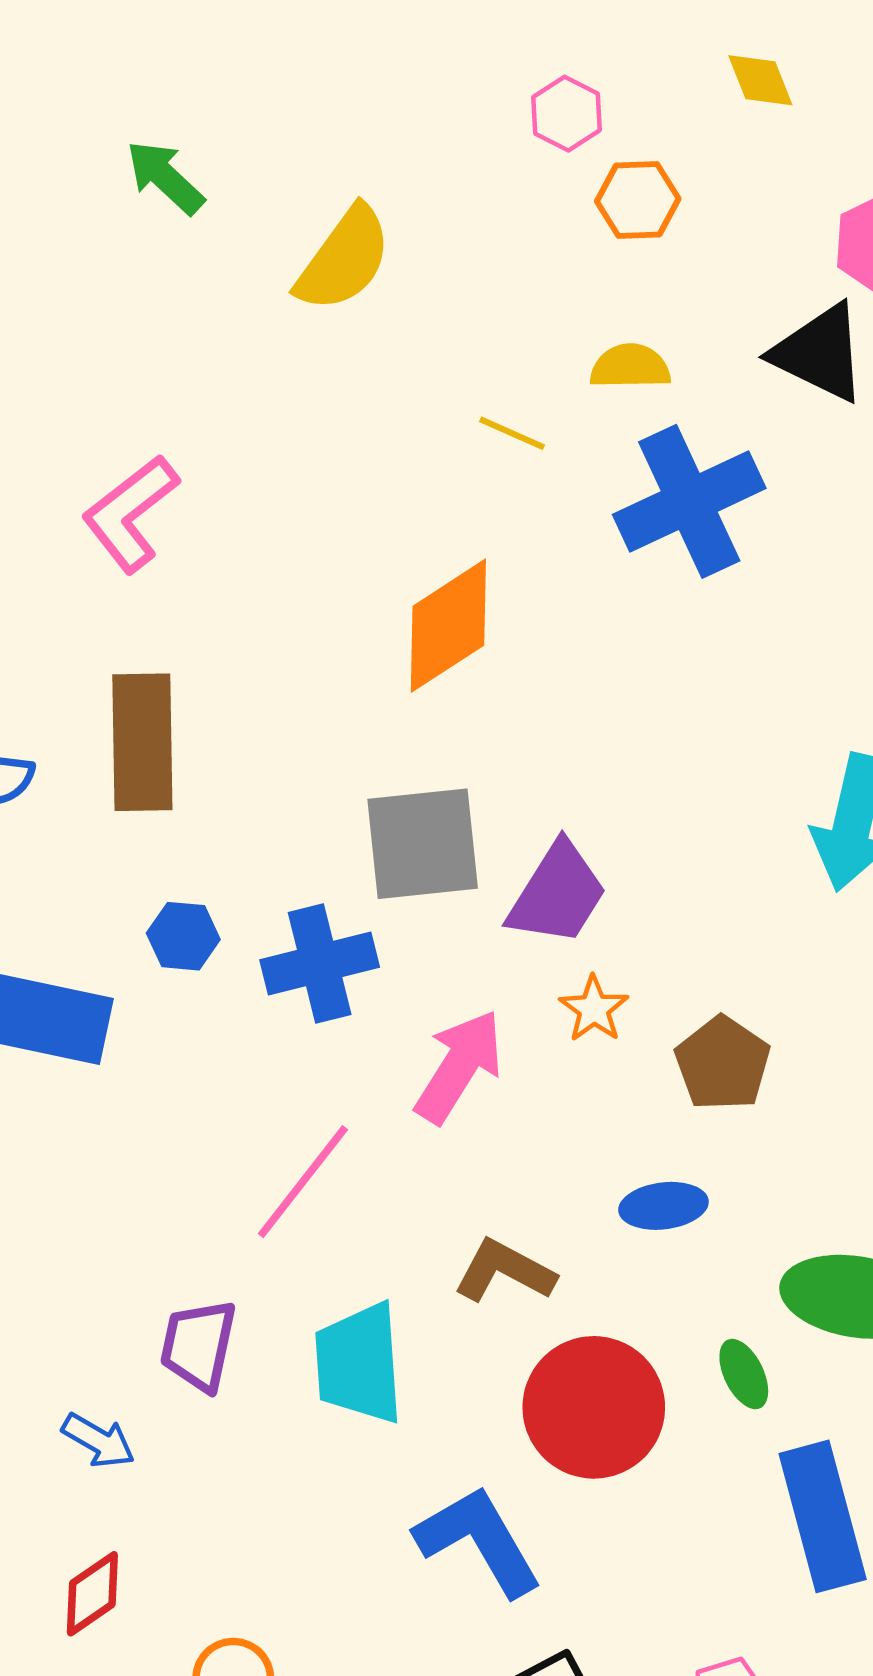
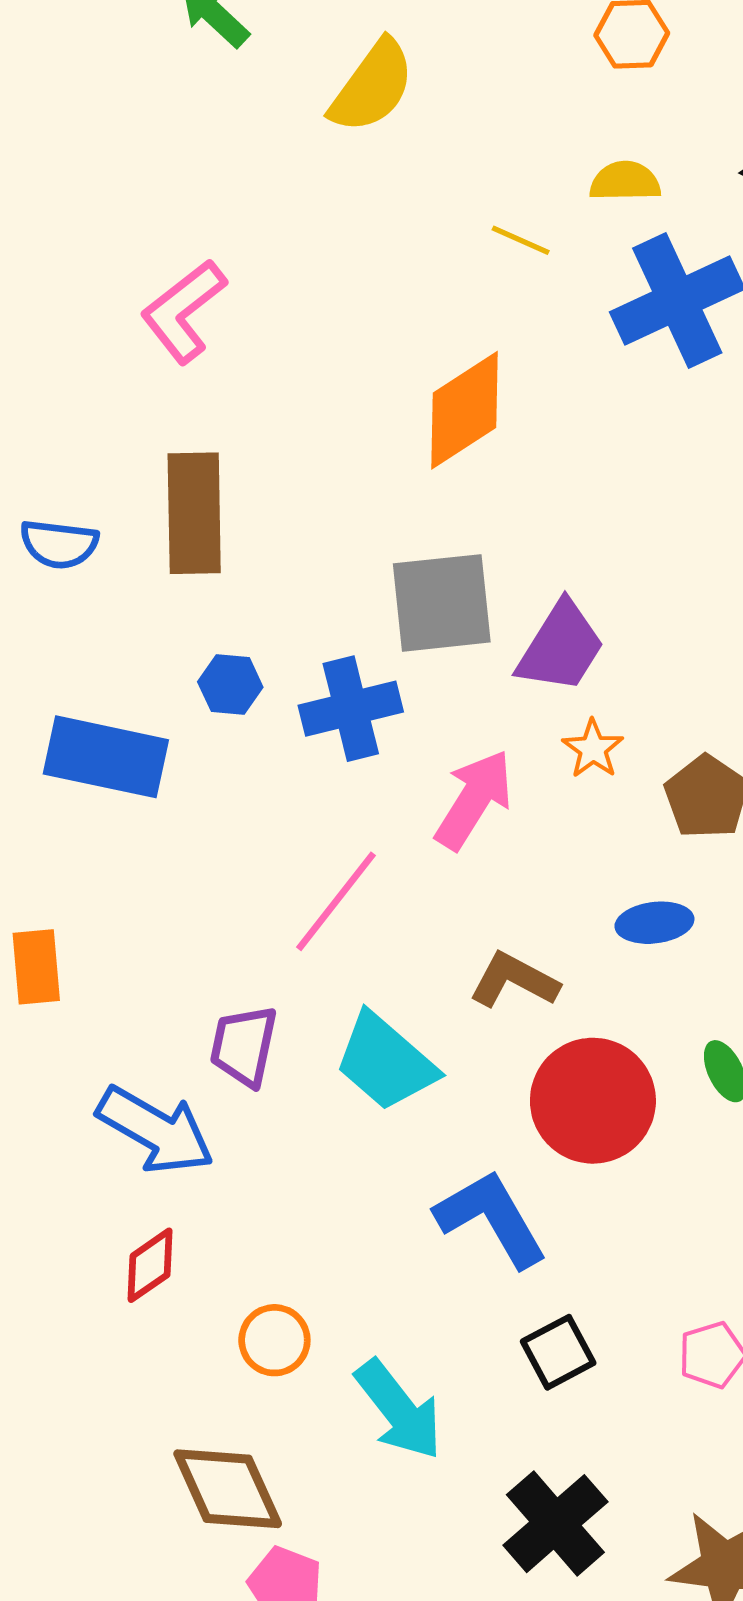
cyan trapezoid: (359, 1363) -> (386, 1062), turned -45
blue arrow: (98, 1441) -> (155, 1130), size x1.8

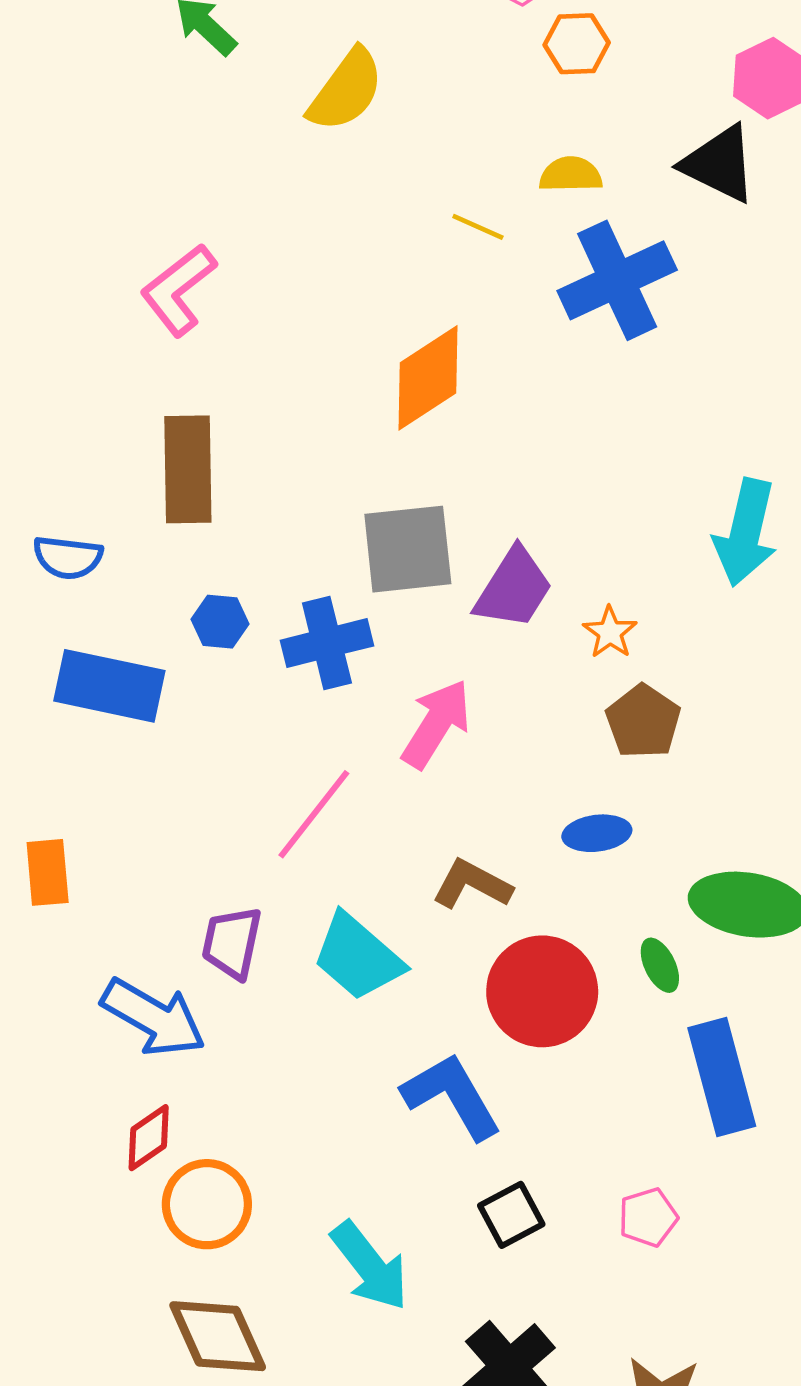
blue semicircle: (59, 544) -> (68, 557), moved
orange star: (593, 749) -> (610, 632), moved
orange circle: (274, 1340) -> (207, 1204), moved, size x1.4

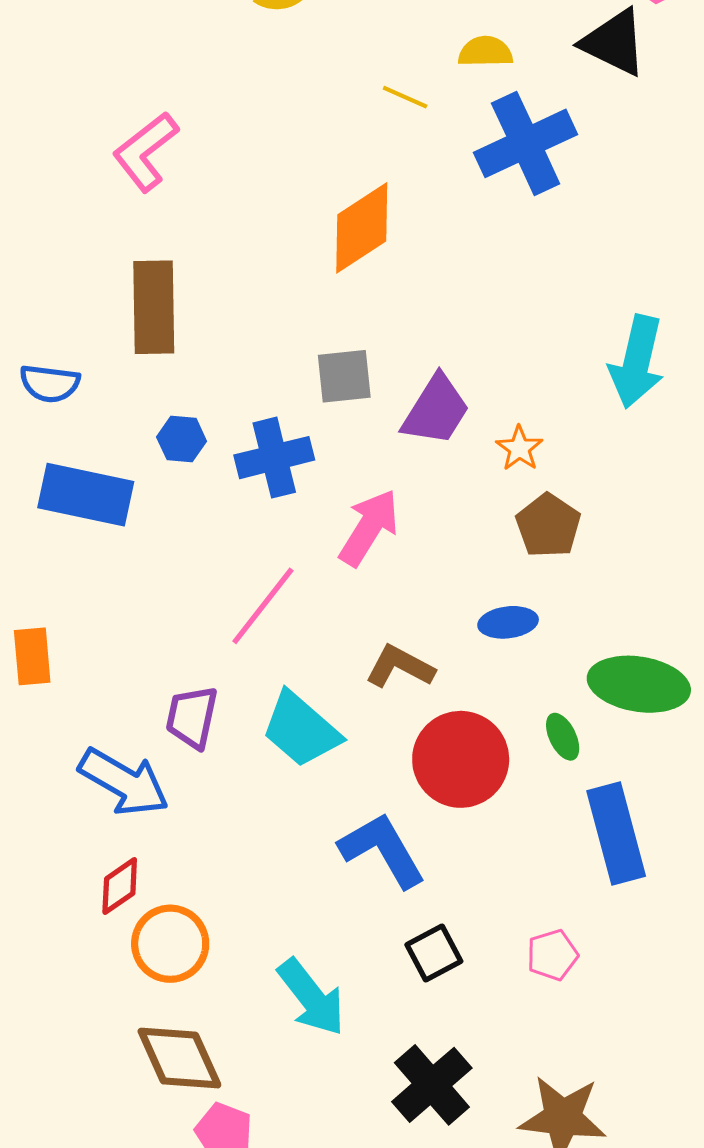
gray square: (408, 549) -> (344, 376), size x0.7

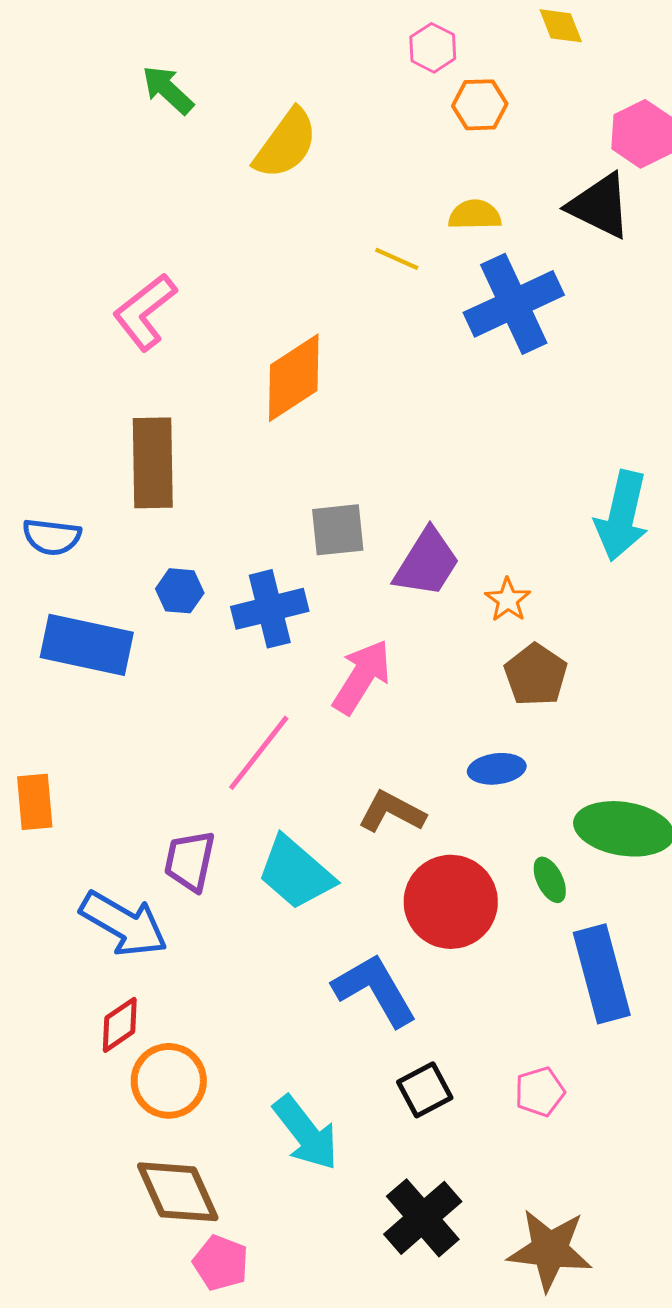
orange diamond: (362, 228) -> (294, 378), moved

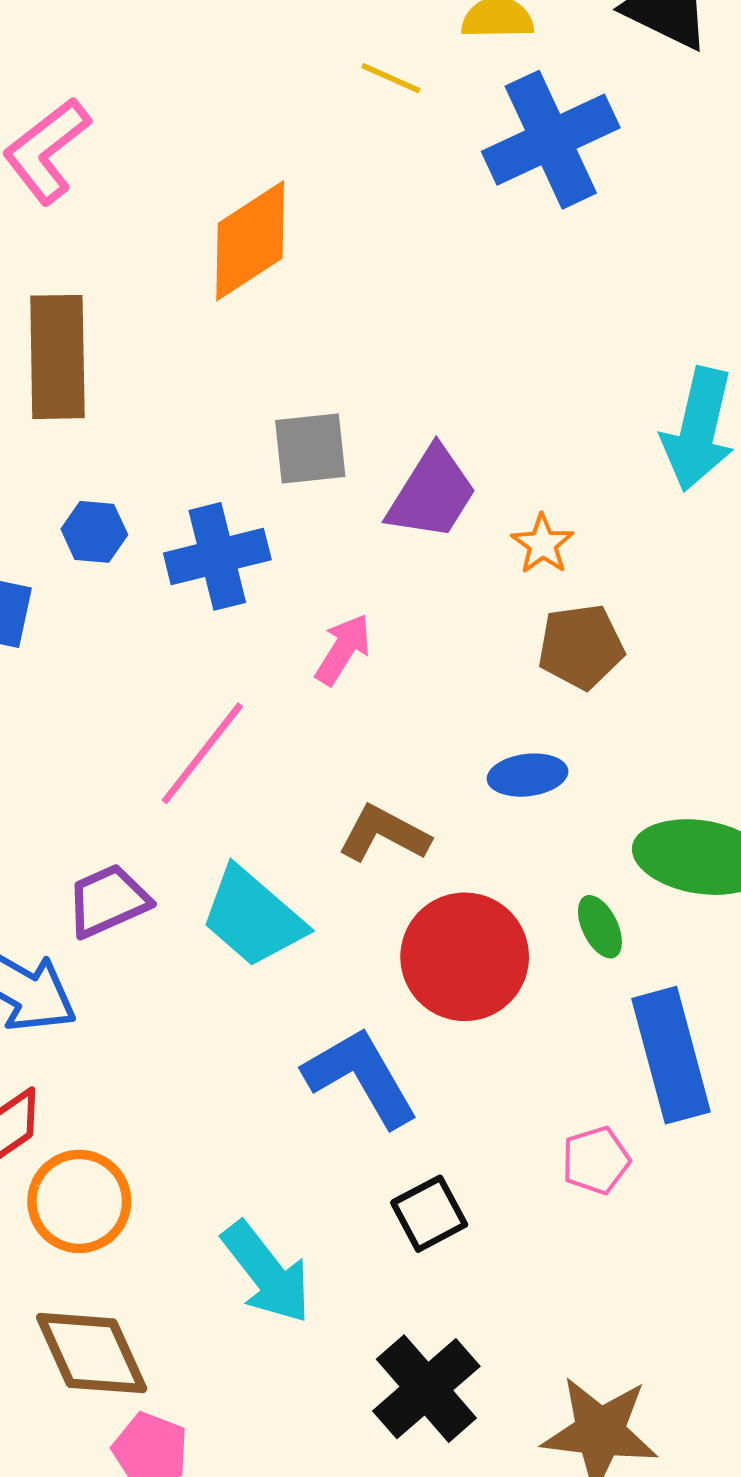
brown pentagon: (536, 675) -> (581, 647), turned 30
pink arrow: (362, 677) -> (343, 649), size x0.7
purple trapezoid: (190, 861) -> (108, 901), turned 54
pink pentagon: (540, 1092) -> (596, 1160), moved

